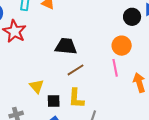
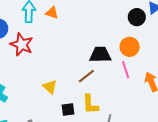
black trapezoid: (66, 46) -> (100, 55), moved
yellow triangle: (37, 86) -> (50, 87), moved

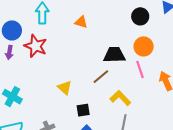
orange triangle: (52, 13) -> (81, 22), moved
black circle: (137, 17) -> (140, 16), moved
yellow L-shape: (90, 104) -> (120, 98), moved, turned 140

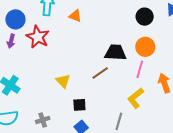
orange triangle: (81, 22) -> (75, 16), moved
pink line: (140, 69) -> (140, 69), turned 30
yellow L-shape: (120, 98) -> (136, 98), moved, turned -90

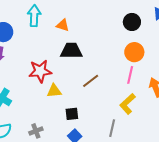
red star: (38, 37) -> (40, 71), moved, turned -30
black trapezoid: (115, 53) -> (71, 51), moved
yellow triangle: (63, 81) -> (54, 91), turned -49

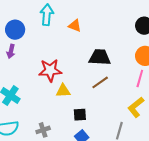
black trapezoid: (71, 51) -> (100, 57), moved

